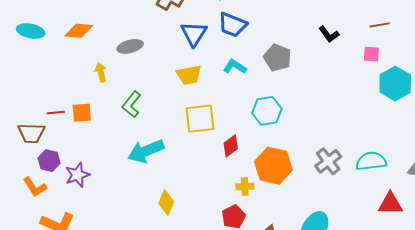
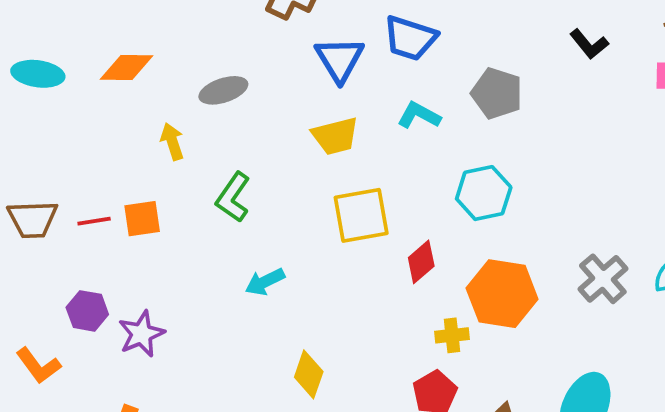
brown trapezoid: (31, 133) -> (33, 219), moved
cyan arrow: (146, 151) -> (265, 282), size x0.6
orange L-shape: (35, 187) -> (38, 366), moved

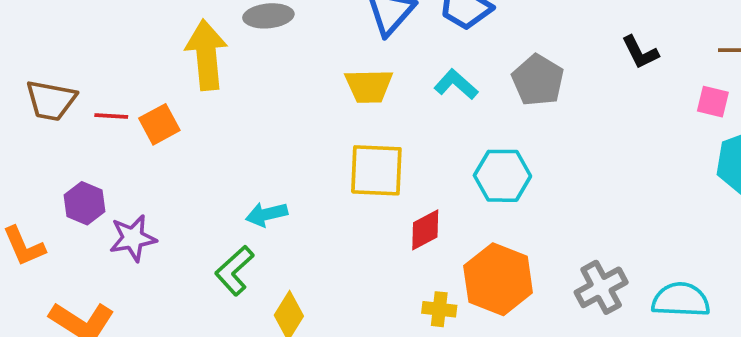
yellow arrow: (172, 141) -> (206, 55), size x1.8
green L-shape: (233, 197) -> (234, 271), moved
orange square: (142, 219) -> (159, 124), turned -33

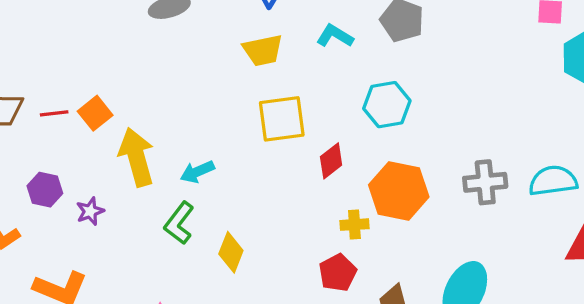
yellow arrow: (206, 55) -> (137, 157), moved
purple star: (133, 238) -> (90, 211), size x0.7
gray cross: (601, 287) -> (485, 182), turned 33

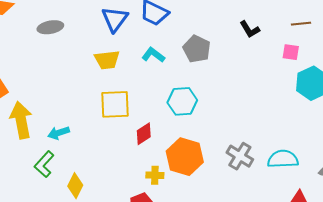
gray cross: (485, 182) -> (240, 156), turned 32

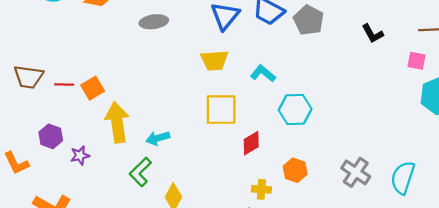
gray pentagon: (197, 49) -> (309, 20), moved
cyan L-shape: (153, 55) -> (263, 73), moved
orange hexagon: (185, 157) -> (295, 170), size x0.6
cyan semicircle: (283, 159) -> (403, 178), turned -72

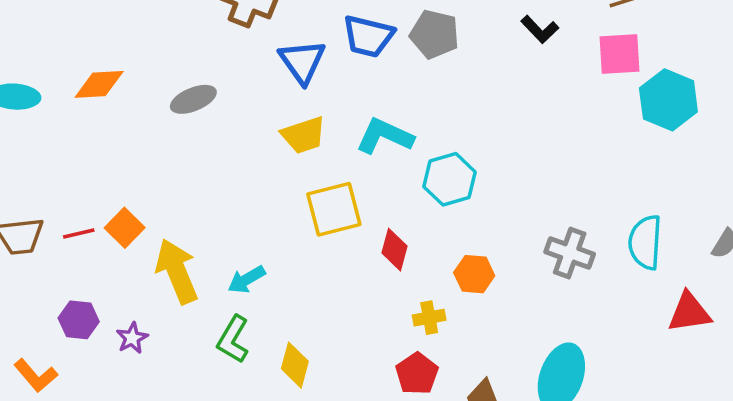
pink square: (417, 61) -> (619, 54), size x1.5
cyan L-shape: (263, 73) -> (385, 136), size x1.4
red diamond: (251, 143) -> (395, 250), turned -30

